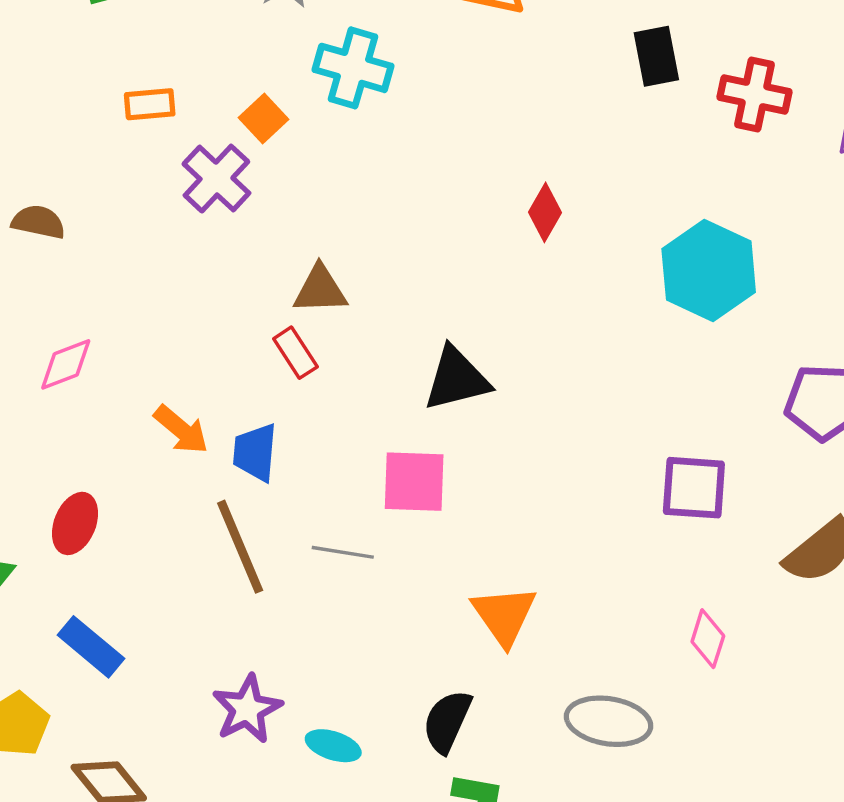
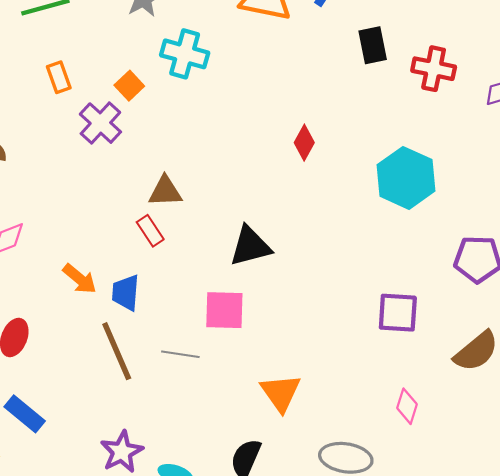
orange rectangle: (150, 104) -> (59, 77), turned 76

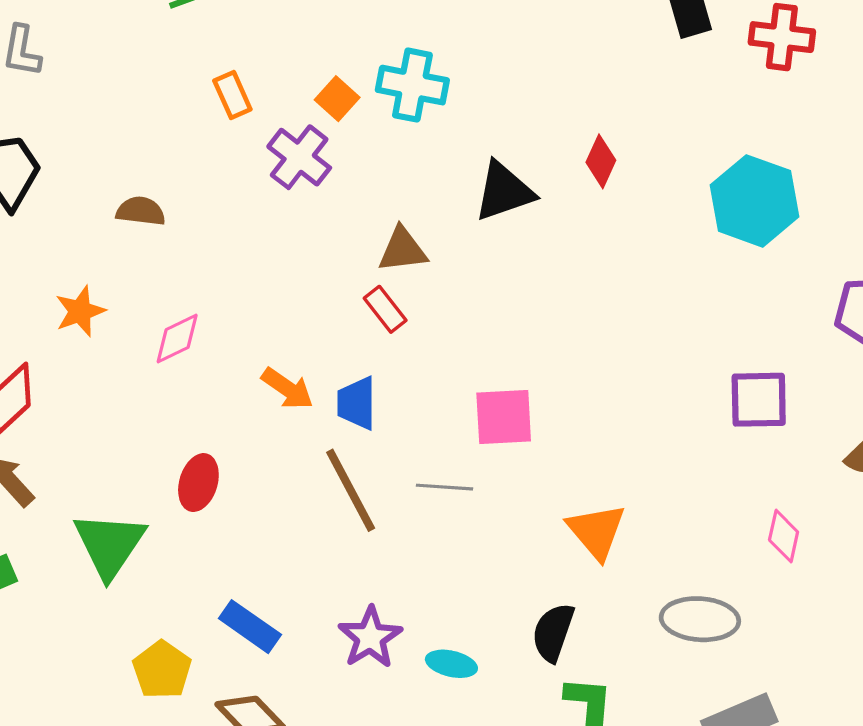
cyan cross: (185, 54) -> (412, 85), moved
black triangle: (250, 246) -> (504, 191), moved
blue rectangle: (25, 414) -> (250, 627), moved

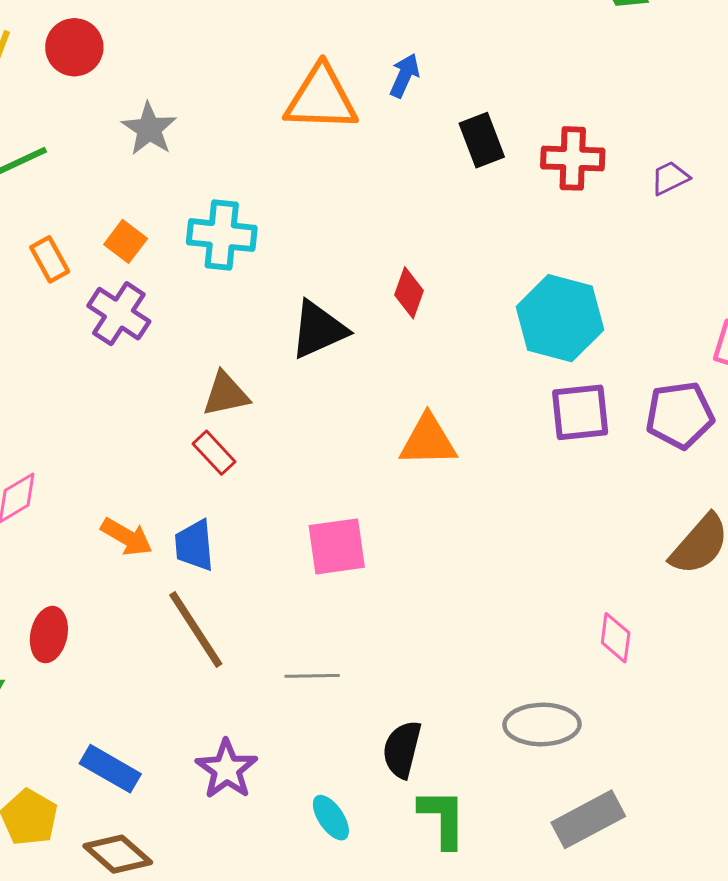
orange square: (337, 99) -> (126, 241), moved
purple square: (759, 400) -> (580, 412), moved
gray line: (444, 487) -> (312, 676), moved
orange triangle: (596, 531) -> (428, 441), moved, turned -46
cyan ellipse: (451, 664) -> (331, 818), moved, turned 48

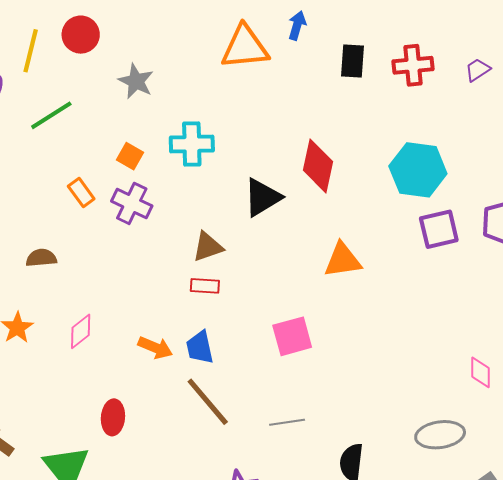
black rectangle: (482, 140) -> (353, 61), turned 32
orange rectangle: (50, 259) -> (81, 193), moved
red diamond: (409, 293) -> (318, 166), size x1.6
red rectangle: (214, 453) -> (205, 286), turned -36

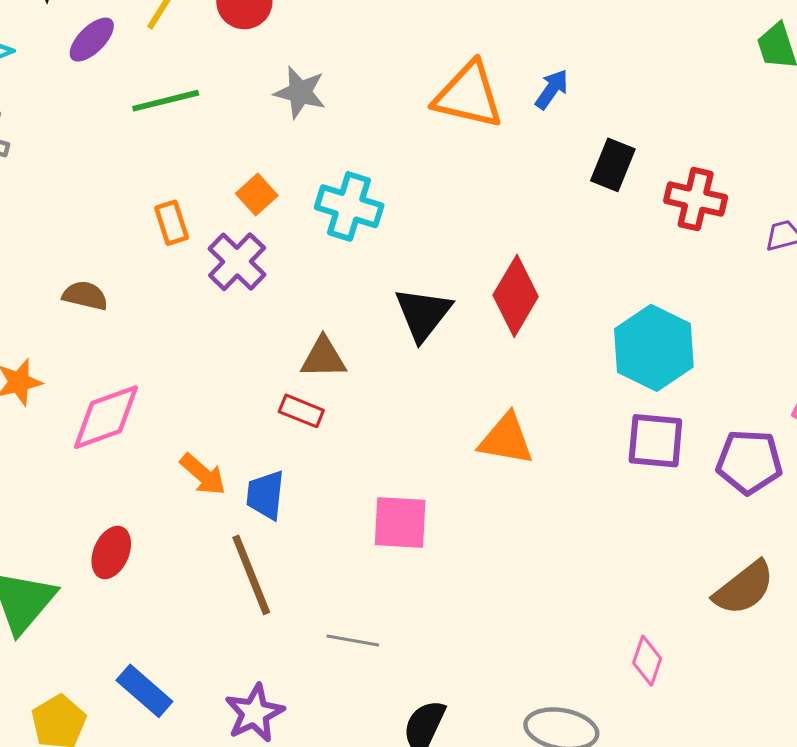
gray star: (136, 81) -> (300, 92), turned -30
black triangle: (262, 197) -> (423, 314), turned -39
pink diamond: (81, 331) -> (106, 417), size x1.5

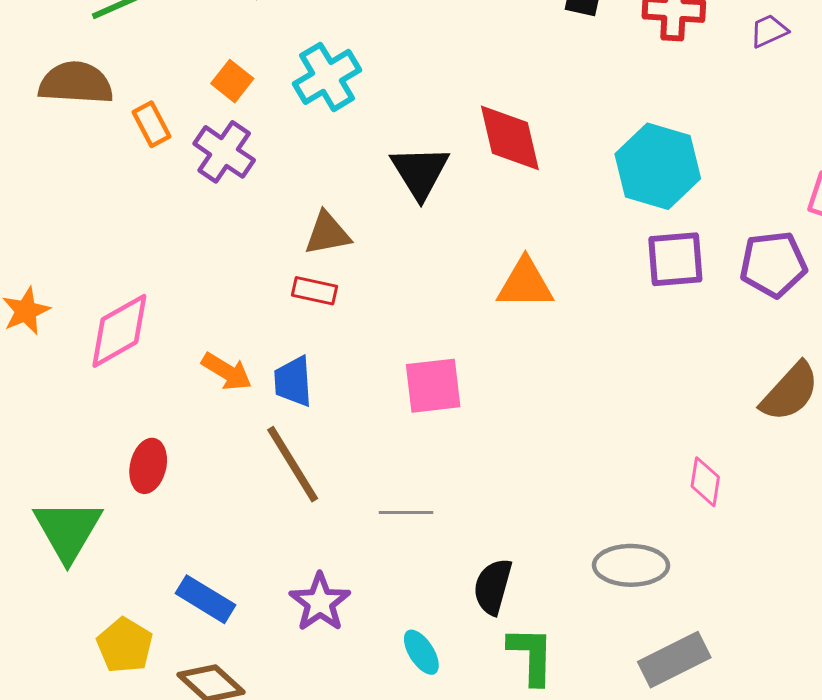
cyan cross: (349, 206) -> (327, 77), turned -38
brown semicircle: (85, 296) -> (76, 83), moved, size x1.6
red diamond: (516, 296) -> (510, 138), turned -34

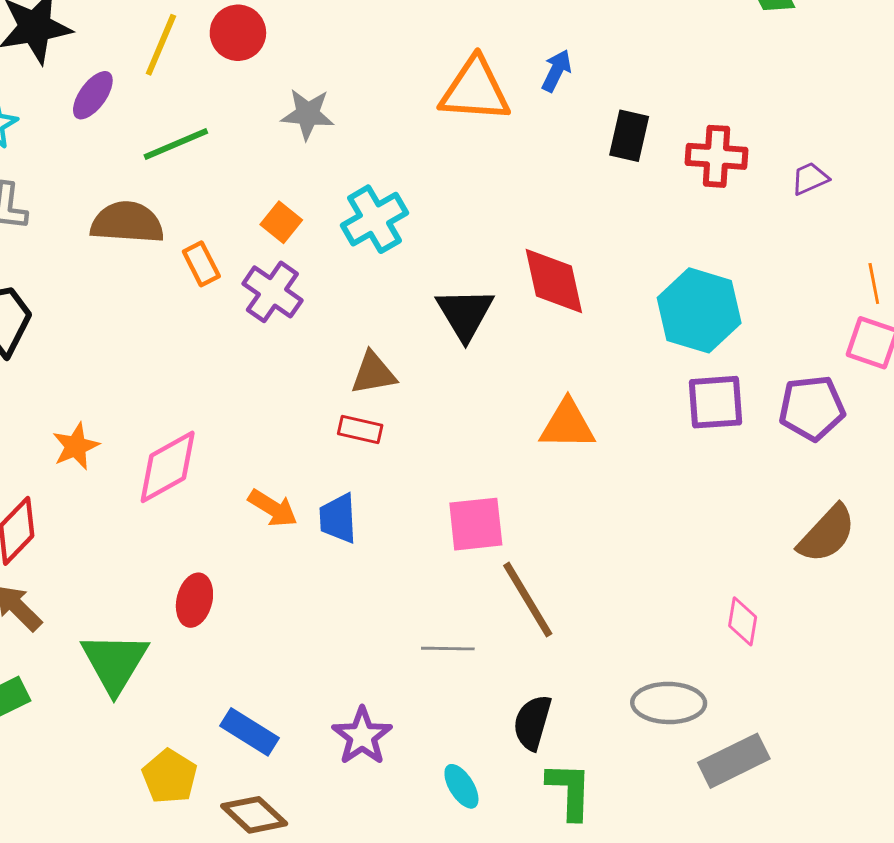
brown line: (293, 464) -> (528, 600), moved
gray rectangle: (674, 660) -> (734, 761), moved

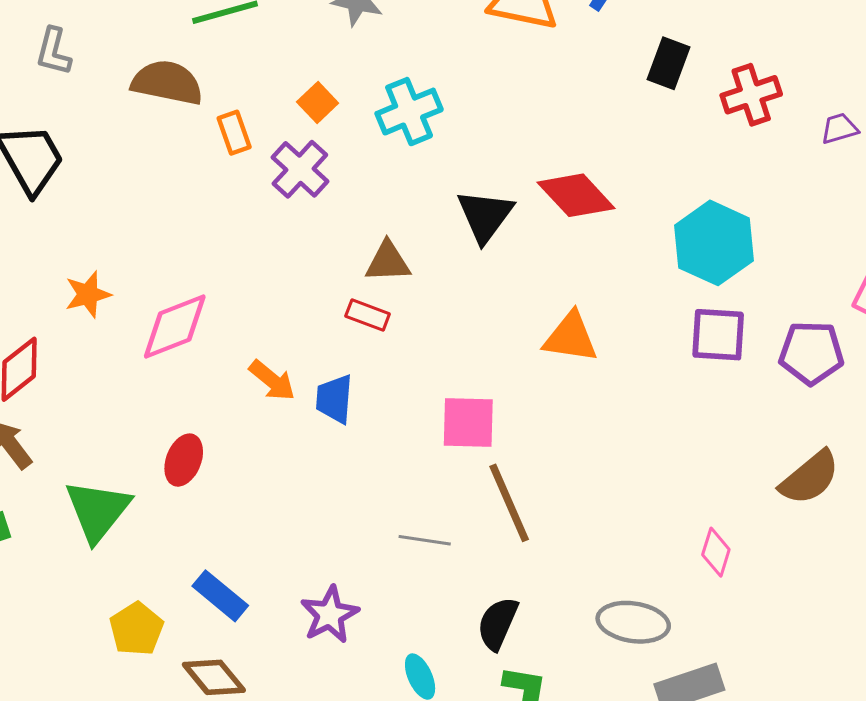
red cross: (717, 156) -> (751, 95), turned -30
red diamond: (554, 281) -> (576, 195), turned -38

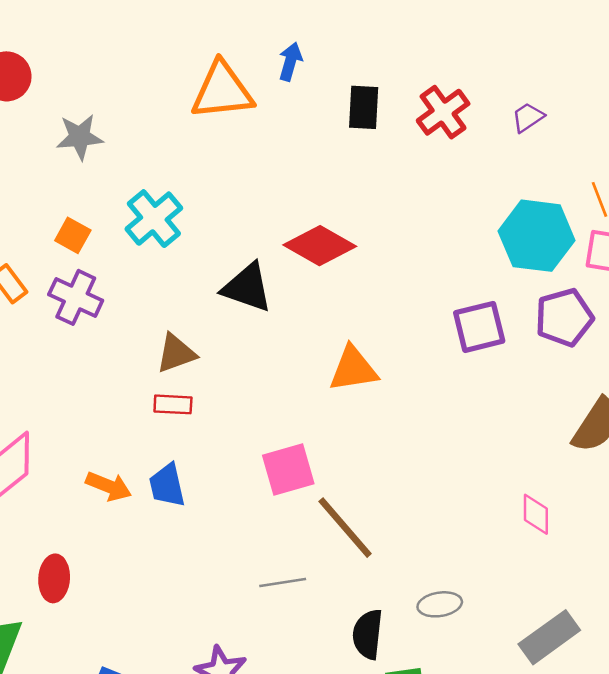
black triangle: (485, 216) -> (247, 288), turned -30
cyan hexagon: (714, 243) -> (537, 236), moved
gray ellipse: (633, 622) -> (440, 604), moved, size x0.7

